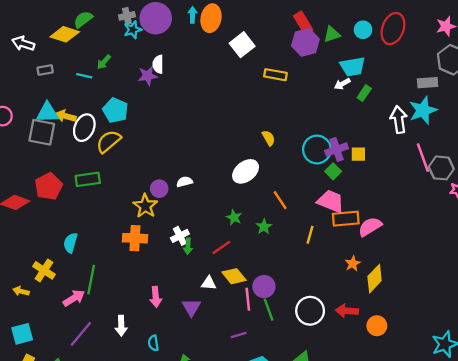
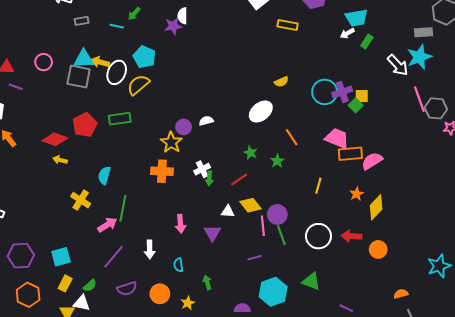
white arrow: (399, 120) -> (398, 65), turned 145
yellow semicircle: (269, 138) -> (281, 82), turned 96
green square: (333, 171) -> (356, 105), moved
yellow line: (310, 235) -> (318, 186), moved
yellow arrow: (21, 291) -> (60, 160), moved

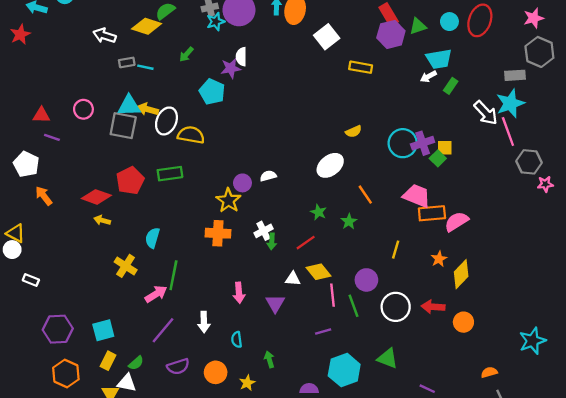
cyan line: (117, 26) -> (145, 67), moved
cyan pentagon: (144, 57) -> (212, 92), moved
yellow semicircle: (138, 85) -> (191, 135), turned 50
pink line: (419, 99) -> (508, 131), moved
purple circle: (277, 214) -> (366, 280), moved

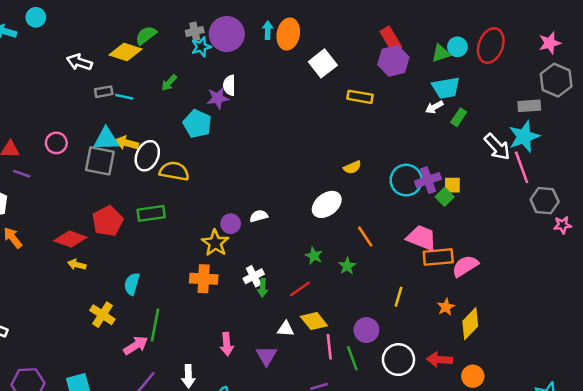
green triangle: (418, 26) -> (441, 53), moved

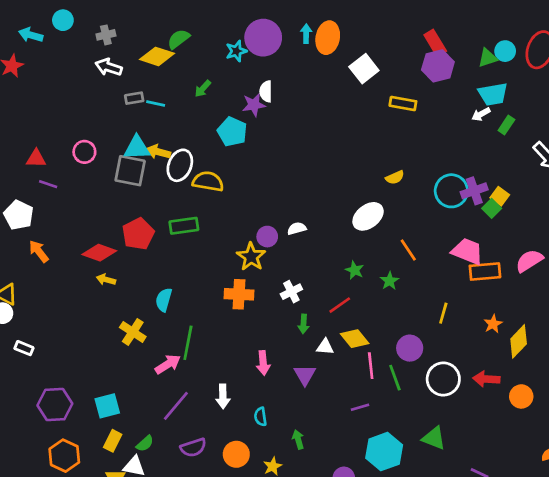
gray cross: (195, 31) -> (106, 35), moved
yellow square: (452, 185) -> (500, 196), turned 36
pink semicircle: (465, 266) -> (529, 261), moved
green arrow: (263, 288) -> (304, 324), moved

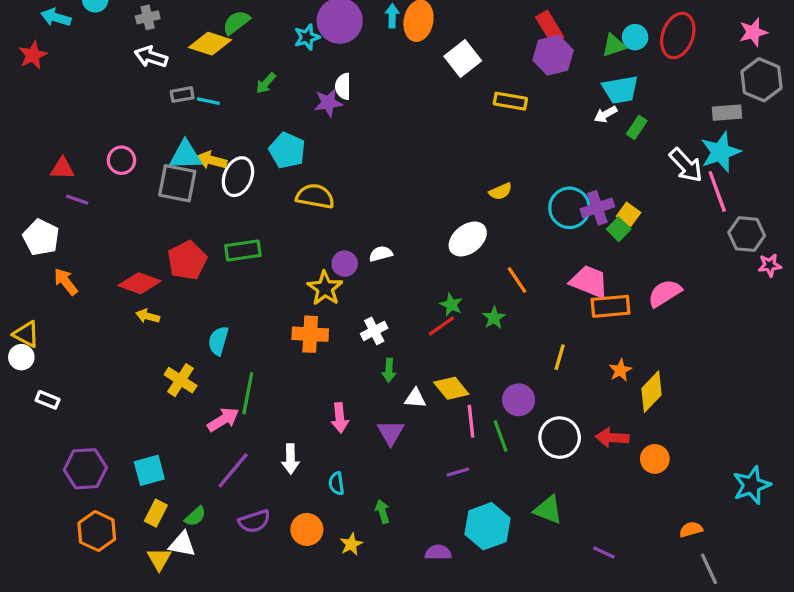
cyan pentagon: (232, 132) -> (287, 150), moved
yellow semicircle: (208, 181) -> (315, 196), moved
red line: (340, 305) -> (441, 326), moved

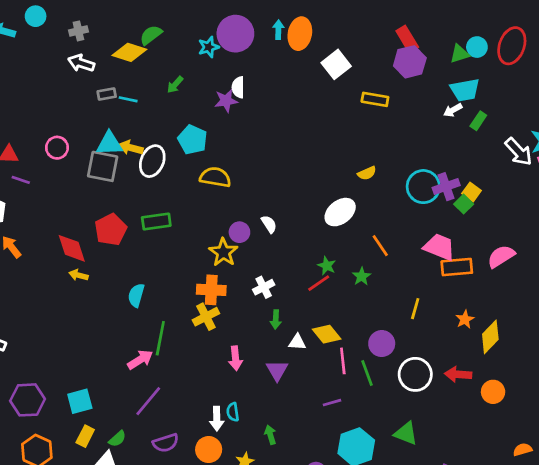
white semicircle: (381, 254) -> (269, 224), turned 72
red diamond: (139, 283) -> (72, 248), turned 52
yellow cross: (181, 380) -> (206, 317), moved, turned 30
white arrow: (290, 459) -> (217, 419), moved

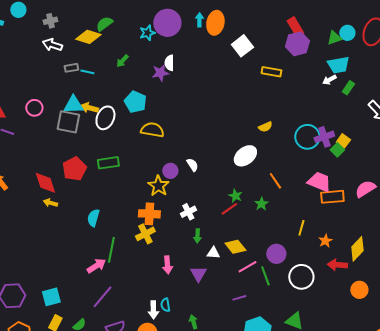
orange star: (465, 319) -> (325, 241), moved
pink line: (343, 361) -> (247, 267), turned 66
red arrow: (458, 374) -> (337, 265), moved

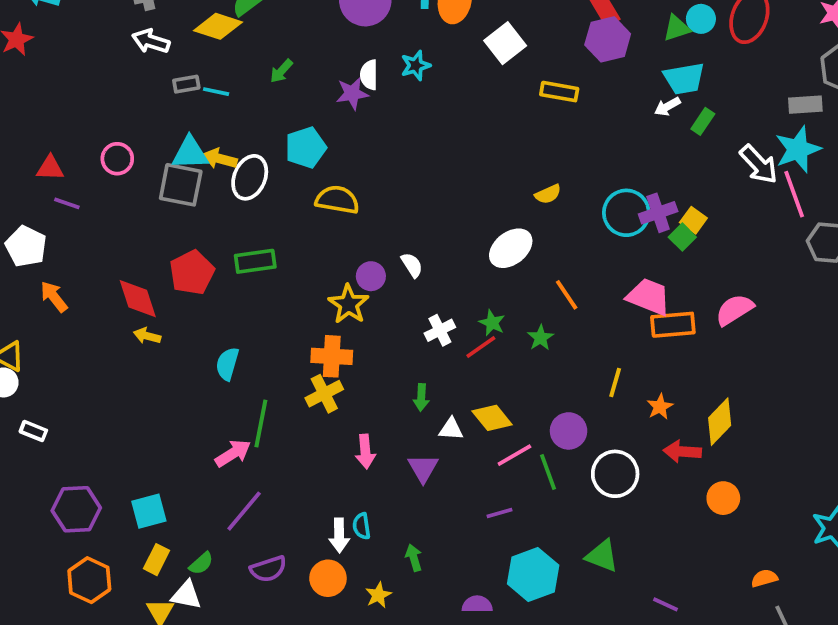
cyan star: (147, 33) -> (416, 65), moved
cyan pentagon: (135, 102) -> (306, 148), turned 30
white cross: (188, 212) -> (440, 330), moved

